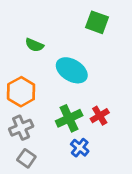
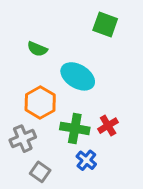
orange hexagon: (21, 92) -> (40, 102), moved
green cross: (69, 118) -> (75, 128), turned 35
gray square: (26, 158) -> (40, 172), moved

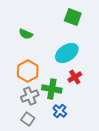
cyan ellipse: (78, 76) -> (67, 53), moved, turned -65
red cross: (108, 126) -> (75, 77), moved
gray cross: (23, 139) -> (30, 96), moved

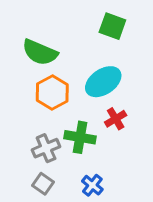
green semicircle: (26, 34) -> (40, 52), size x1.6
orange hexagon: (28, 71) -> (52, 93), moved
blue cross: (60, 111) -> (92, 185), moved

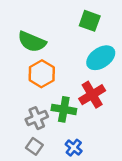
cyan ellipse: (103, 82) -> (101, 58), moved
red cross: (116, 119) -> (92, 95), size x1.5

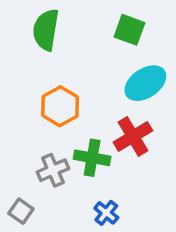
green semicircle: (32, 42) -> (46, 30), moved, turned 76
gray square: (34, 146) -> (21, 211), moved

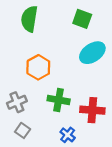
red cross: (133, 136) -> (92, 110), moved, turned 35
gray cross: (53, 170) -> (17, 102), moved
gray square: (21, 211) -> (23, 130), moved

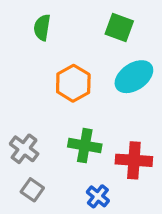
green semicircle: (29, 19) -> (42, 27), size x0.7
orange hexagon: (38, 67) -> (73, 83), moved
gray cross: (17, 102) -> (24, 149), turned -30

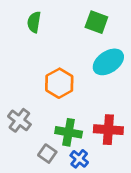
orange hexagon: (73, 83) -> (59, 83), moved
green cross: (85, 146) -> (69, 132), moved
gray square: (32, 190) -> (47, 154), moved

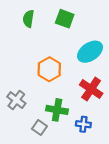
green square: (96, 22) -> (65, 19), moved
red cross: (108, 130) -> (91, 89), moved, turned 30
blue cross: (79, 159) -> (83, 124), moved, turned -32

